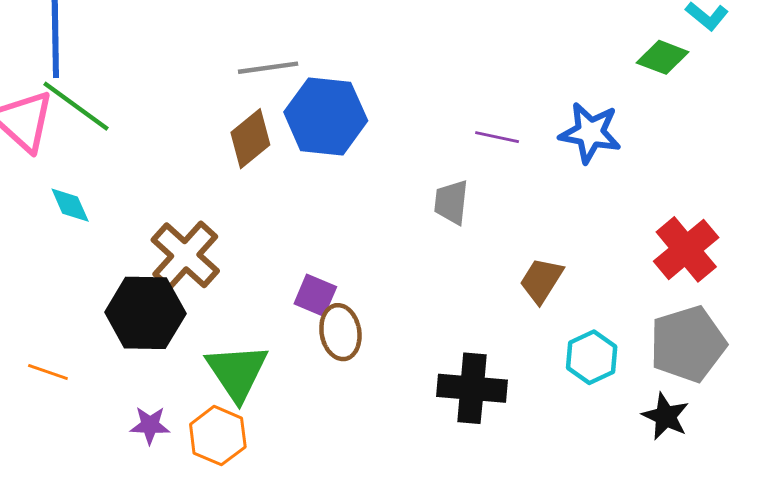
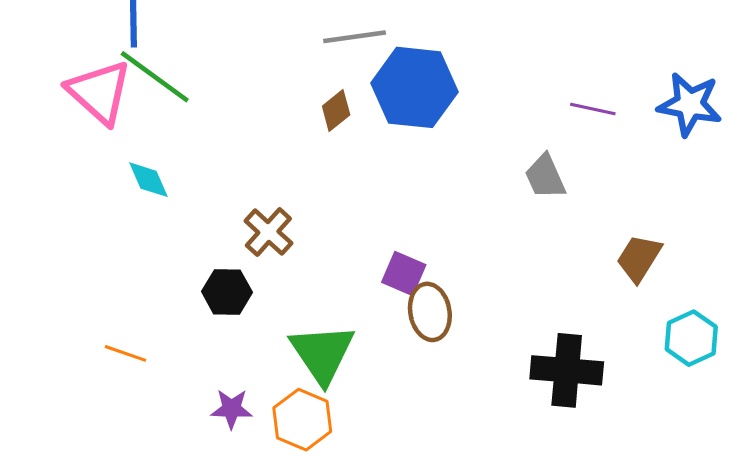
brown diamond: (250, 139) -> (336, 111), size x0.7
gray trapezoid: (451, 202) -> (545, 177), turned -30
brown cross: (185, 255) -> (268, 232), size x0.7
black hexagon: (145, 313) -> (227, 292), size x0.6

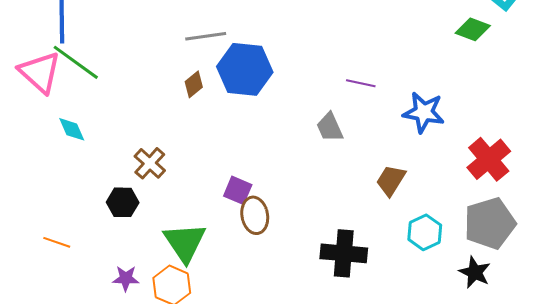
blue star: (690, 104) -> (424, 112), moved

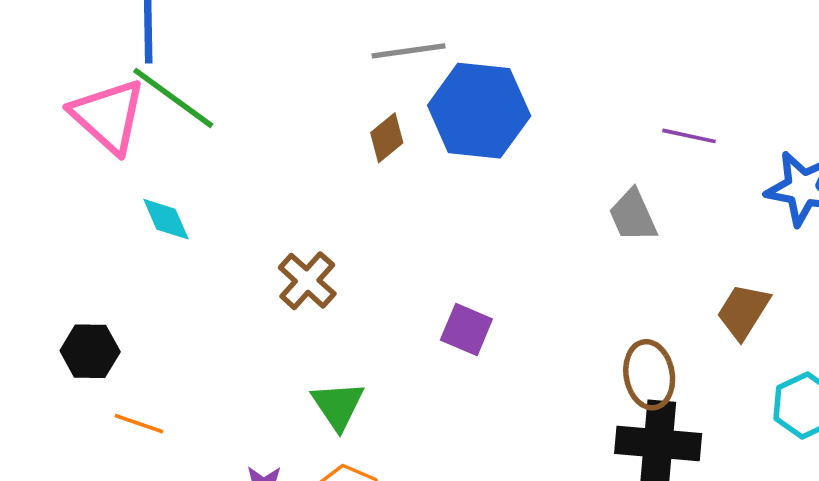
black hexagon: (123, 202) -> (90, 351), moved
brown ellipse: (255, 215) -> (649, 375), moved
green triangle: (185, 242) -> (338, 405), moved, size x0.7

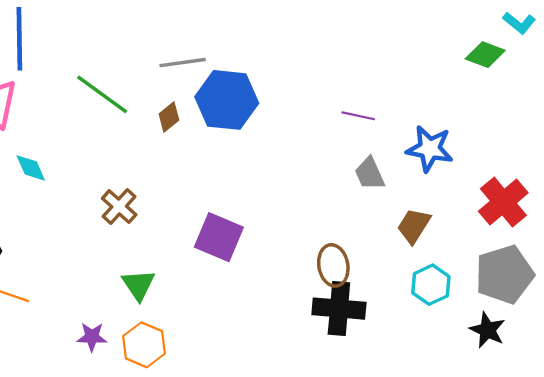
green line: (173, 98) -> (102, 94), moved
gray trapezoid: (633, 216) -> (370, 174), moved
brown trapezoid: (743, 311) -> (414, 226), moved
purple square: (466, 330) -> (219, 237), size x1.5

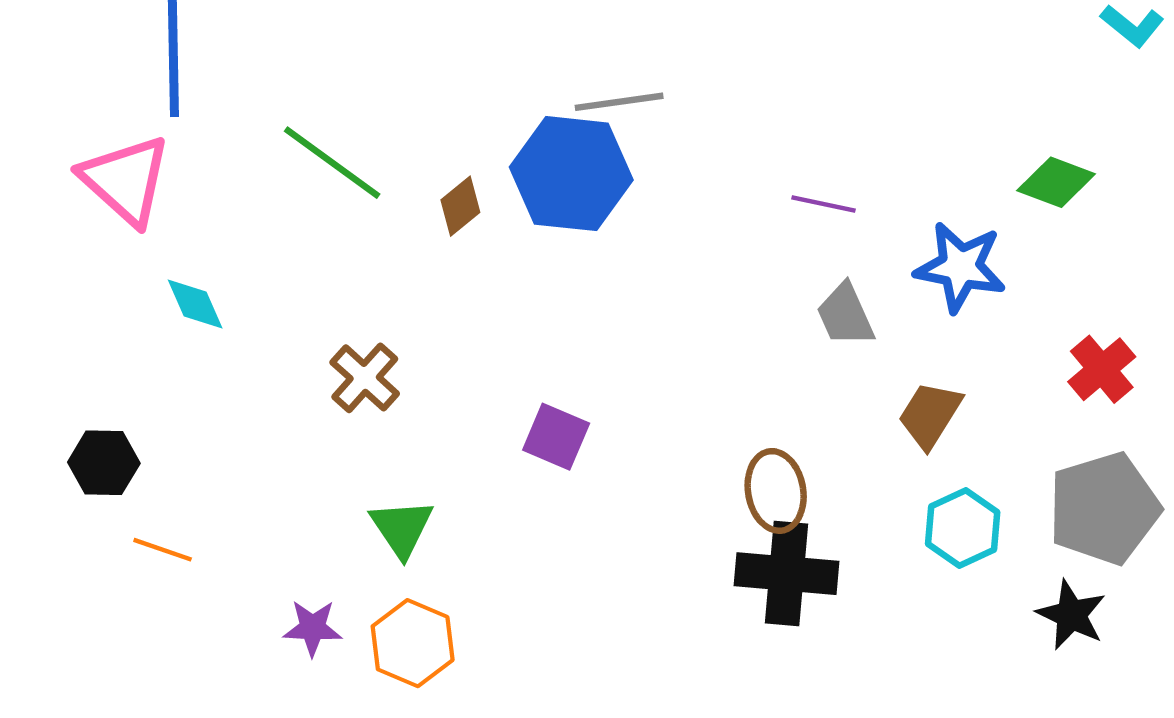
green diamond: (485, 55) -> (1056, 182), moved
gray line: (183, 63) -> (619, 102), moved
red cross: (503, 202) -> (1102, 369), size x0.7
purple square: (219, 237) -> (556, 437), size x0.7

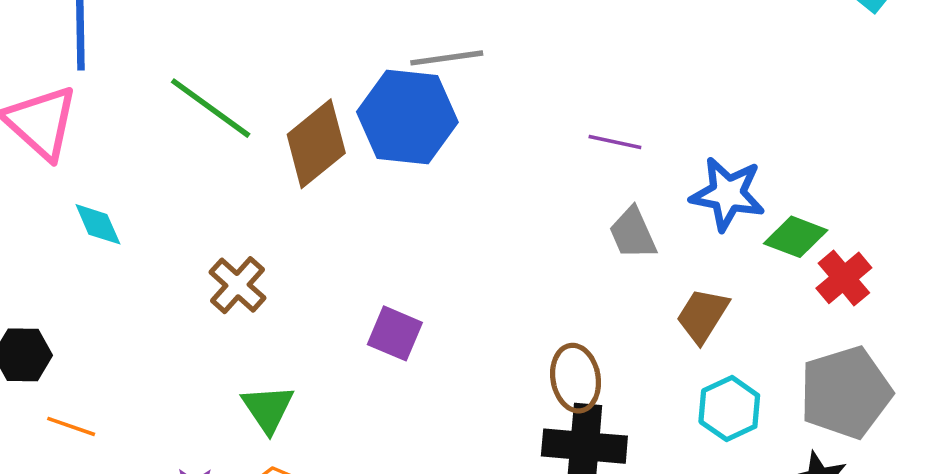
green diamond: (1056, 182) -> (796, 237), moved
brown diamond: (460, 206) -> (316, 144), size x1.8

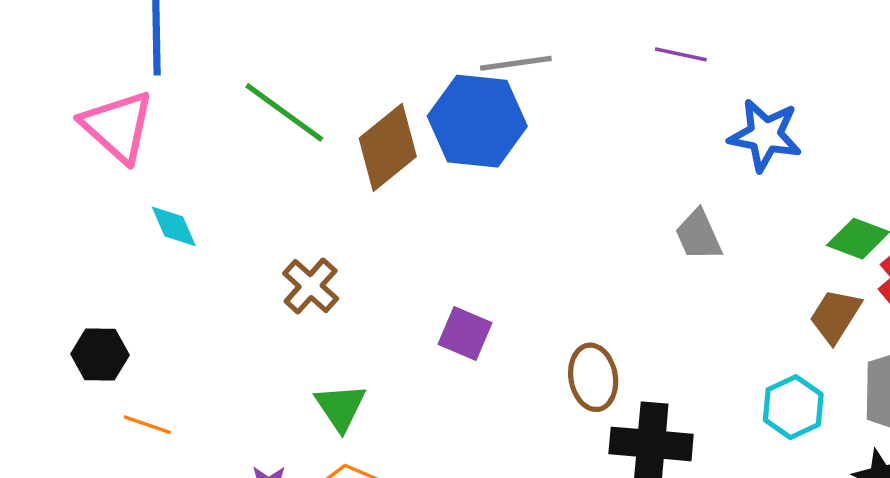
purple line: (615, 142) -> (681, 54), moved
blue star: (728, 194) -> (765, 135), moved
brown trapezoid: (703, 316) -> (835, 316), moved
brown ellipse: (576, 378) -> (593, 377), moved

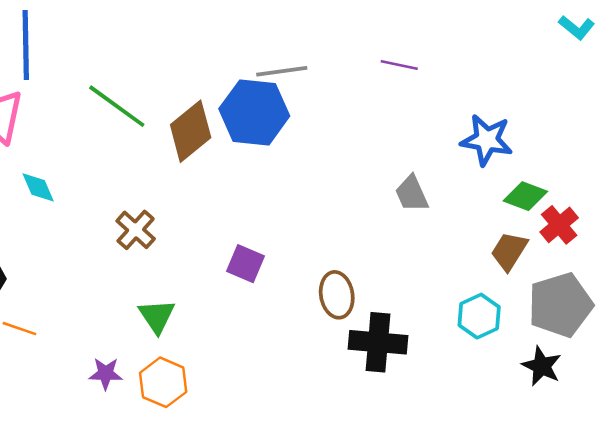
blue star: (765, 135) -> (487, 140), moved

